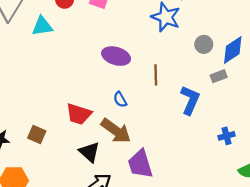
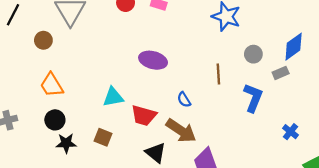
cyan triangle: (42, 26) -> (113, 97), moved
gray circle: (204, 44) -> (253, 54), moved
purple ellipse: (116, 56) -> (153, 60), moved
blue cross: (227, 136) -> (291, 132), turned -35

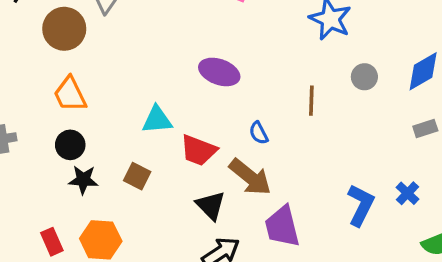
brown circle: (43, 40) -> (64, 29), size x1.6
gray rectangle: (281, 73) -> (425, 128), moved
blue L-shape: (253, 98) -> (361, 205), moved

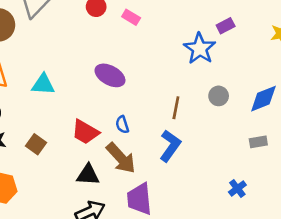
cyan triangle: (157, 120) -> (43, 84), moved
blue semicircle: (259, 133) -> (122, 125), moved
black triangle: (211, 205) -> (88, 175), turned -50
blue L-shape: (361, 205) -> (170, 146), moved

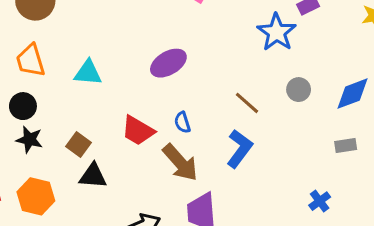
purple ellipse: (110, 75) -> (168, 63), turned -60
brown line: (176, 108) -> (247, 103), turned -60
black triangle: (88, 175) -> (93, 176), moved

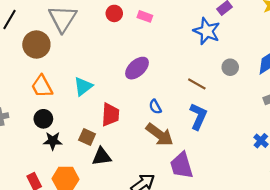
cyan triangle: (88, 73) -> (83, 86), turned -30
red trapezoid: (138, 131) -> (110, 115), moved, turned -105

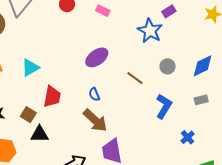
pink rectangle: (145, 16) -> (103, 11), moved
purple ellipse: (137, 68) -> (97, 57), moved
blue L-shape: (198, 116) -> (164, 106), moved

